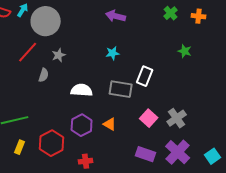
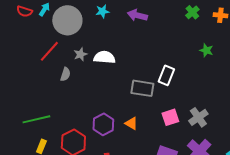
cyan star: (113, 53) -> (102, 11), moved
white semicircle: (82, 90) -> (104, 57), moved
pink square: (149, 118) -> (170, 117), turned 30

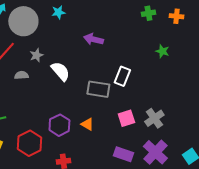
green cross: (192, 12) -> (148, 13), turned 32
purple arrow: (137, 15) -> (93, 39), moved
white semicircle: (104, 57) -> (60, 71), moved, turned 45
gray semicircle: (65, 74) -> (21, 75), turned -112

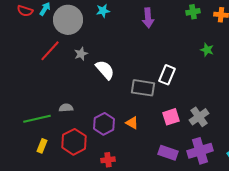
purple arrow: (93, 39) -> (148, 18), moved, turned -108
gray semicircle: (21, 75) -> (66, 108), moved
purple cross: (155, 152) -> (200, 151), turned 30

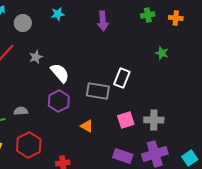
gray circle: (68, 20) -> (23, 23), size x0.6
gray cross: (199, 117) -> (154, 120), turned 36
purple hexagon: (104, 124) -> (59, 101), moved

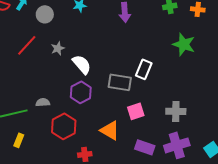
green star: (162, 53) -> (184, 44), size x1.6
pink square: (126, 120) -> (136, 111), moved
orange triangle: (87, 126) -> (110, 130), moved, size x1.5
red hexagon: (29, 145) -> (64, 126), moved

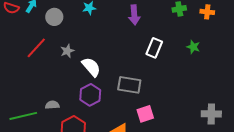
green star: (184, 44) -> (193, 47), size x0.6
white rectangle: (144, 69) -> (154, 48), moved
gray cross: (176, 111) -> (211, 114), moved

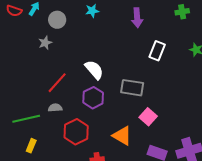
red line: (36, 48) -> (57, 83), moved
gray star: (67, 51) -> (45, 43), moved
pink square: (145, 114) -> (148, 117), turned -30

